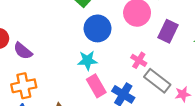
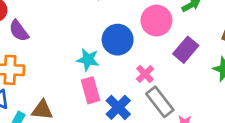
blue circle: (98, 28) -> (118, 40), moved

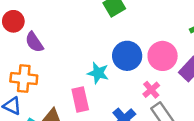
pink circle: (156, 21) -> (163, 56), moved
pink rectangle: (90, 90) -> (80, 99), moved

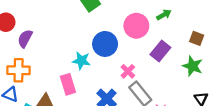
purple semicircle: (34, 42) -> (25, 39), turned 66
pink circle: (163, 56) -> (136, 26), moved

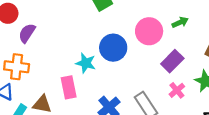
pink cross: (128, 71) -> (177, 90), moved

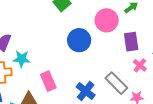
purple rectangle: (172, 61) -> (131, 42), turned -42
cyan star: (86, 63) -> (22, 59), moved

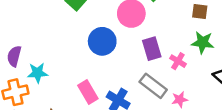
purple rectangle: (131, 42) -> (152, 49), moved
pink rectangle: (48, 81) -> (88, 92), moved

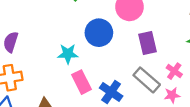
pink cross: (178, 61) -> (174, 71), moved
cyan star: (38, 73) -> (68, 54), moved

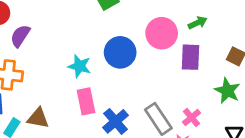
purple rectangle: (148, 43) -> (191, 57), moved

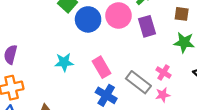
blue circle: (120, 52) -> (88, 19), moved
pink rectangle: (86, 101) -> (102, 67), moved

